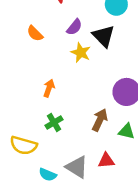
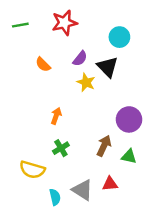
cyan semicircle: (48, 175) -> (55, 197), turned -126

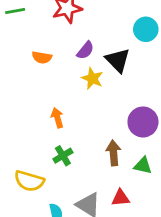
cyan circle: (119, 37) -> (146, 29), moved
orange semicircle: (43, 65) -> (42, 57), turned -35
orange arrow: (56, 116) -> (57, 118), turned -35
brown arrow: (104, 146) -> (113, 153), turned -30

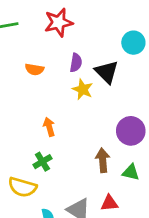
purple semicircle: (85, 50) -> (76, 63), turned -30
green cross: (63, 156) -> (42, 162), moved

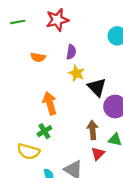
black triangle: (107, 72) -> (97, 87), moved
orange arrow: (49, 127) -> (50, 103), size x1.5
red triangle: (109, 203) -> (98, 154), moved, turned -40

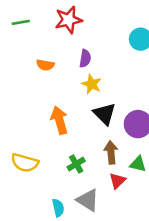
black triangle: (97, 87) -> (105, 114), moved
green cross: (44, 131) -> (76, 164), moved
yellow semicircle: (28, 151) -> (25, 163), moved

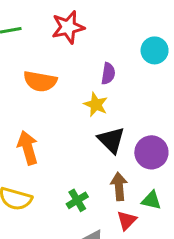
purple semicircle: (85, 58) -> (108, 74), moved
orange semicircle: (45, 65) -> (40, 81), size x1.5
orange arrow: (59, 120) -> (28, 148), moved

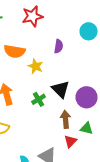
yellow star: (96, 104) -> (36, 66), moved
green cross: (77, 200) -> (38, 99), moved

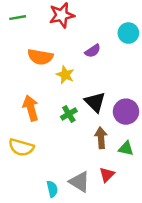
purple semicircle: (58, 46) -> (93, 51), turned 48
red triangle: (70, 141) -> (107, 175), moved

